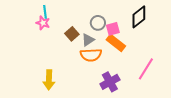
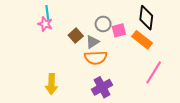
black diamond: (139, 17) -> (146, 18), turned -45
orange rectangle: (116, 43) -> (142, 40), moved
purple cross: (110, 82) -> (102, 87), moved

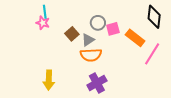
black diamond: (146, 18) -> (154, 17), moved
pink line: (154, 72) -> (152, 54), moved

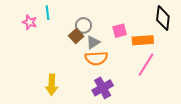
pink star: (43, 23) -> (30, 22), moved
gray circle: (98, 23) -> (84, 25), moved
orange rectangle: (135, 38) -> (143, 40), turned -42
pink line: (152, 54) -> (146, 65), moved

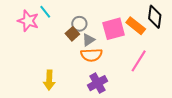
cyan line: (48, 13) -> (45, 12), turned -32
pink star: (30, 22) -> (28, 21), size x1.5
pink square: (120, 31) -> (114, 29), size x1.6
orange rectangle: (143, 40) -> (136, 26), moved, turned 42

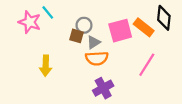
brown square: (72, 34) -> (77, 36), turned -32
yellow arrow: (49, 80) -> (46, 66), moved

